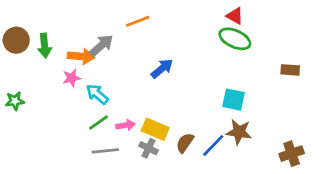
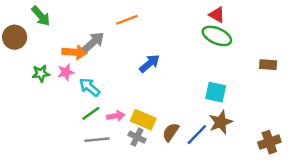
green arrow: (45, 46) -> (41, 16), moved, turned -35
green star: (15, 101) -> (41, 73), moved
brown star: (239, 132) -> (221, 122), turned -30

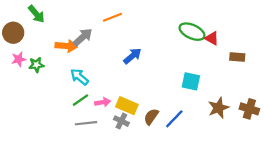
red triangle: (217, 15) -> (212, 38), moved
pink star: (66, 72) -> (19, 59), moved
brown star: (221, 122) -> (218, 108), moved
brown cross: (269, 142) -> (249, 109), moved, turned 36

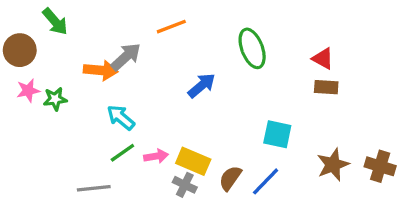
green ellipse: (192, 32) -> (252, 48), moved, turned 45
brown rectangle: (237, 57) -> (326, 87), moved
cyan square: (191, 81) -> (277, 134), moved
gray line: (86, 123) -> (94, 188), moved

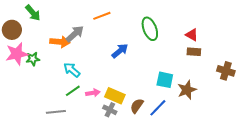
pink star: (28, 91) -> (17, 54), size x1.6
brown star: (333, 165) -> (187, 90), moved
brown cross: (380, 166) -> (226, 71), moved

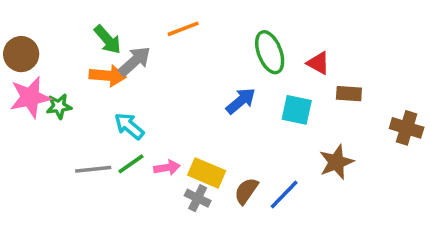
green arrow: (33, 13) -> (108, 40), moved
red triangle: (192, 35) -> (318, 63), moved
blue arrow: (120, 51) -> (241, 101), moved
cyan square: (165, 80) -> (297, 110), moved
gray line: (56, 112) -> (93, 169), moved

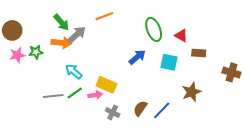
pink star: (30, 97) -> (17, 55), size x0.7
green star: (59, 106) -> (36, 52), moved
yellow rectangle: (207, 173) -> (106, 85), moved

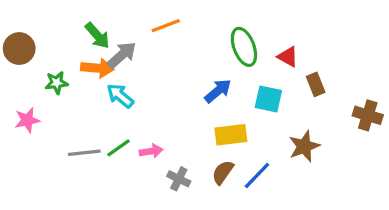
brown rectangle: (199, 53) -> (316, 84), turned 64
pink star: (17, 55) -> (27, 120), moved
cyan arrow: (74, 71) -> (120, 96), moved
yellow rectangle: (106, 85) -> (231, 135), moved, turned -30

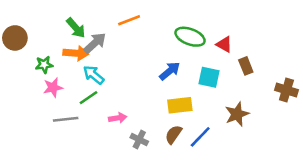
green ellipse: (244, 47) -> (190, 37), turned -48
pink star: (27, 120) -> (53, 87), moved
green line: (119, 148) -> (88, 98), moved

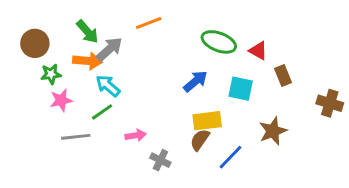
brown circle: (15, 38) -> (35, 43), moved
brown semicircle: (174, 134) -> (200, 140), moved

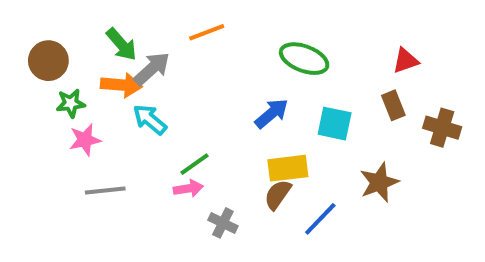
red triangle: (258, 51) -> (406, 61), moved, turned -48
brown cross: (330, 103) -> (442, 128), moved
green line: (102, 112) -> (195, 164), moved

